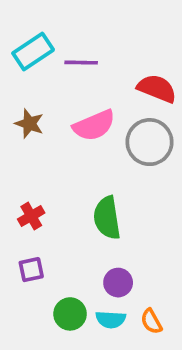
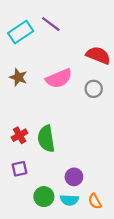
purple line: (81, 63) -> (51, 24), moved, turned 36
gray circle: (149, 142) -> (94, 89), size x0.6
green semicircle: (107, 218) -> (46, 139), moved

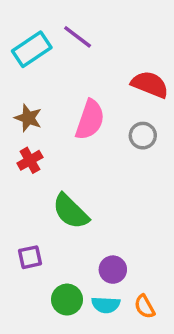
pink semicircle: (59, 78) -> (90, 120), turned -48
red cross: (20, 135) -> (30, 160), moved
green semicircle: (46, 139) -> (71, 211), turned -36

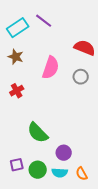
brown star: (28, 118) -> (16, 57), moved
green semicircle: (71, 211) -> (38, 133), moved
purple square: (30, 257) -> (17, 165), moved

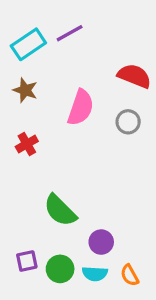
purple line: (44, 21) -> (70, 33), turned -66

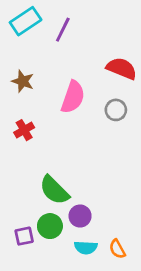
purple line: (70, 33) -> (63, 30), turned -35
cyan rectangle: (28, 44) -> (26, 21), moved
purple circle: (101, 242) -> (80, 216), moved
green circle: (60, 269) -> (50, 226), moved

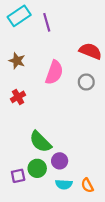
purple line: (63, 30) -> (47, 22), turned -42

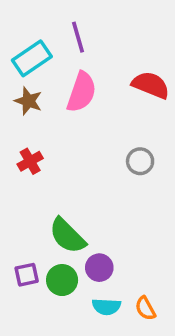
cyan rectangle: (19, 16) -> (32, 58), moved
pink semicircle: (54, 72) -> (82, 92), moved
gray circle: (86, 82) -> (140, 161), moved
purple square: (18, 176) -> (27, 275), moved

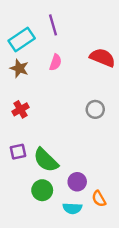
pink semicircle: (82, 92) -> (55, 62), size x0.6
purple circle: (99, 268) -> (77, 182), moved
purple square: (27, 275) -> (18, 152), moved
orange semicircle: (145, 308) -> (99, 199), moved

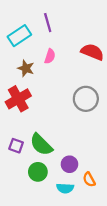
brown star: (19, 68) -> (26, 68), moved
red cross: (20, 109) -> (18, 99), size x1.6
gray circle: (95, 109) -> (86, 99), size x1.5
purple square: (18, 152) -> (16, 146), moved, turned 32

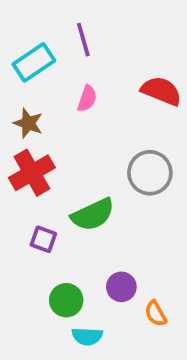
brown star: (26, 68) -> (28, 123), moved
green semicircle: (41, 145) -> (93, 215), moved, turned -70
purple square: (16, 146) -> (43, 239), moved
cyan semicircle: (65, 188) -> (87, 336), moved

